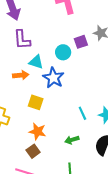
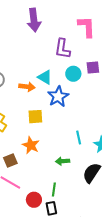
purple L-shape: (22, 40) -> (62, 49), moved
yellow square: (36, 102) -> (35, 117), turned -35
brown square: (33, 151) -> (10, 160), moved

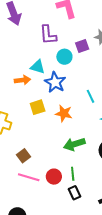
cyan line: (79, 137) -> (91, 96), moved
orange star: (31, 145) -> (64, 113), moved
green arrow: (62, 161) -> (74, 144), size x1.5
red circle: (34, 200) -> (54, 177), moved

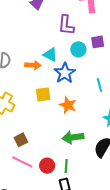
cyan line: (91, 96) -> (99, 85), moved

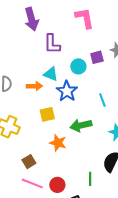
purple L-shape: (66, 25) -> (52, 44), moved
orange star: (68, 105) -> (58, 143), moved
green arrow: (73, 137) -> (81, 125), moved
green line: (66, 166) -> (90, 179), moved

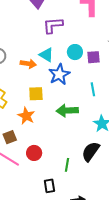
purple L-shape: (52, 44) -> (53, 25), turned 75
purple square: (97, 57) -> (93, 57), moved
orange star: (58, 143) -> (26, 116), moved
red circle: (57, 185) -> (34, 153), moved

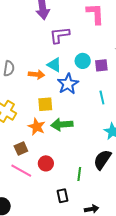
green arrow: (67, 111) -> (62, 125), moved

